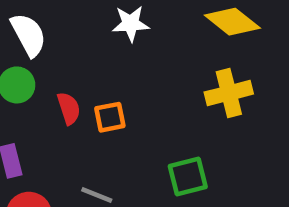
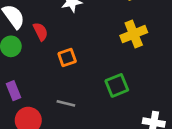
red semicircle: (69, 108) -> (41, 32), moved

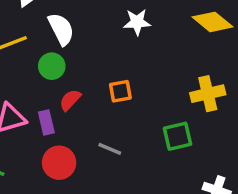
red semicircle: (41, 32) -> (70, 100), moved, turned -120
yellow cross: (134, 34) -> (208, 94), moved

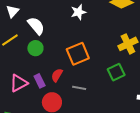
orange square: (120, 91) -> (78, 54), size x1.6
red semicircle: (70, 100) -> (57, 75), moved

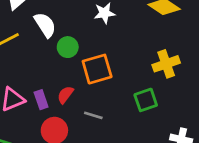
green circle: (35, 48) -> (68, 47), moved

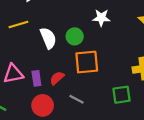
white semicircle: (45, 25) -> (48, 38), moved
green circle: (68, 47) -> (75, 36), moved

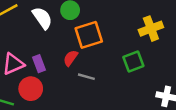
red semicircle: (57, 78) -> (71, 58), moved
red circle: (43, 105) -> (31, 89), moved

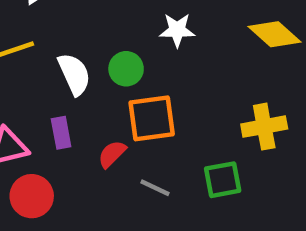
purple rectangle: (39, 64) -> (61, 133), moved
gray line: (86, 77) -> (155, 188), moved

